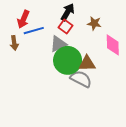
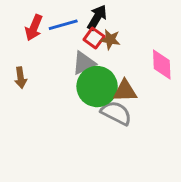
brown star: (94, 23) -> (110, 39), moved
blue line: (34, 31) -> (63, 25), moved
brown arrow: (14, 43) -> (21, 78), moved

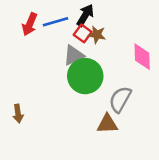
brown arrow: (21, 78) -> (18, 114), moved
brown triangle: (125, 91) -> (107, 124), moved
gray semicircle: (116, 113) -> (120, 99), moved, turned -88

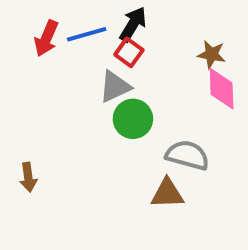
brown star: (97, 35) -> (212, 54), moved
green circle: (85, 76) -> (133, 119), size x0.7
gray semicircle: (120, 99) -> (187, 155), turned 76

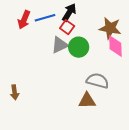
brown star: (212, 54) -> (110, 28), size x1.5
green circle: (133, 119) -> (79, 47), moved

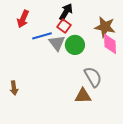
blue line: (45, 18) -> (42, 36), moved
gray triangle: (60, 45) -> (57, 43), turned -42
gray semicircle: (98, 81) -> (93, 77), turned 45

